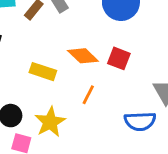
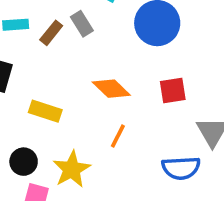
red square: (119, 58) -> (173, 90), moved, turned -30
yellow rectangle: (43, 72) -> (45, 111), moved

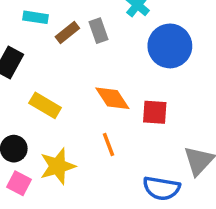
red square: (173, 90) -> (155, 112), moved
orange line: (118, 136) -> (109, 144), turned -60

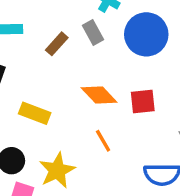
gray rectangle: (98, 31) -> (93, 32), moved
brown rectangle: (67, 33) -> (57, 44), moved

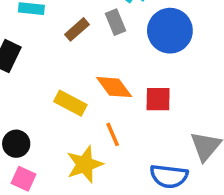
yellow rectangle: (35, 113) -> (70, 103), moved
yellow star: (57, 170) -> (85, 164), moved

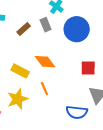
red square: (158, 99) -> (88, 68), moved
yellow star: (85, 164) -> (18, 99), moved

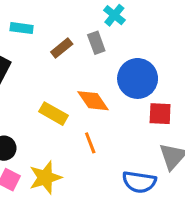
blue circle: (77, 29) -> (138, 78), moved
yellow star: (18, 99) -> (45, 178), moved

